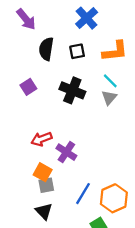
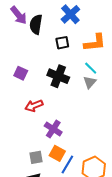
black semicircle: (46, 49) -> (36, 24), moved
purple square: (28, 87) -> (21, 73), turned -32
red arrow: (41, 139) -> (34, 106), moved
orange square: (43, 172) -> (57, 153), moved

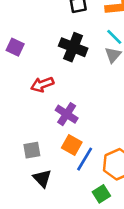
purple square: (21, 73) -> (15, 47), moved
gray square: (36, 157) -> (32, 150), moved

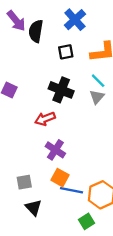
red arrow: (42, 84) -> (45, 119), moved
blue line: (85, 159) -> (72, 190), turned 70

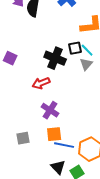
black square: (66, 52) -> (75, 48), moved
orange square: (60, 178) -> (54, 134), turned -35
black triangle: (33, 208) -> (58, 167), moved

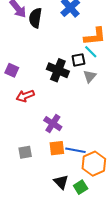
cyan line: (87, 50) -> (91, 52), moved
red arrow: (41, 83) -> (25, 96), moved
blue line: (64, 145) -> (75, 150), moved

